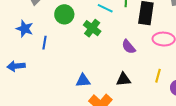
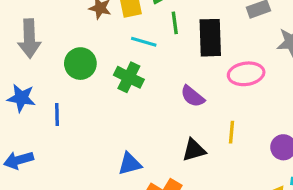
yellow line: (158, 76) -> (231, 132), moved

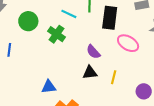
pink ellipse: (246, 74) -> (128, 43), turned 30
black triangle: (194, 150) -> (90, 73), moved

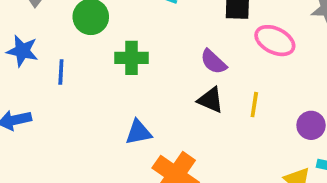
green cross: (56, 34) -> (132, 58), moved, turned -30
black triangle: (90, 73) -> (211, 100), turned 35

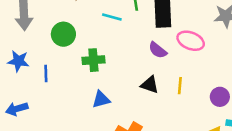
purple semicircle: (213, 62) -> (158, 50), moved
blue triangle: (138, 132) -> (101, 99), moved

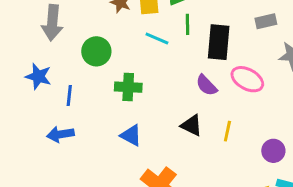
blue triangle: (101, 99) -> (131, 135), turned 36
blue arrow: (17, 109) -> (60, 134), moved

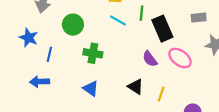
black rectangle: (219, 42) -> (162, 29), turned -35

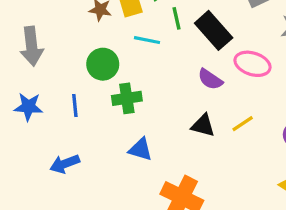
green circle: (73, 25) -> (103, 64), moved
blue line: (49, 54) -> (75, 105), moved
yellow line: (161, 94) -> (243, 124), turned 56

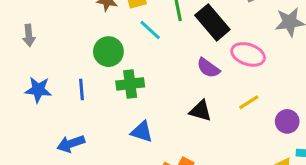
cyan line: (147, 40) -> (150, 30), turned 30
gray arrow: (32, 46) -> (29, 35), moved, size x0.6
yellow line: (243, 124) -> (249, 102), moved

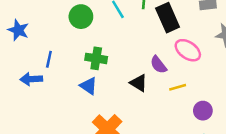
purple semicircle: (208, 68) -> (158, 65), moved
green cross: (130, 84) -> (96, 58), moved
blue line: (81, 90) -> (49, 59), moved

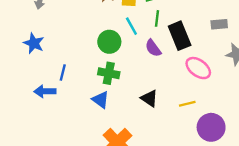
green circle: (81, 17) -> (109, 42), moved
purple semicircle: (158, 65) -> (153, 48), moved
purple circle: (203, 111) -> (211, 127), size x1.5

